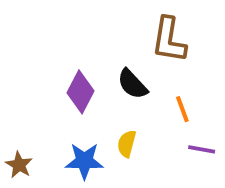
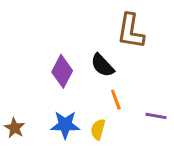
orange line: (182, 109) -> (116, 100), moved
yellow semicircle: (127, 144) -> (98, 129), moved

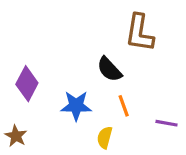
purple diamond: (62, 71) -> (27, 84), moved
blue star: (65, 125) -> (76, 106), moved

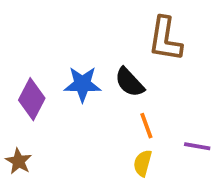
blue star: (76, 106) -> (82, 84), moved
yellow semicircle: (105, 138) -> (143, 163), moved

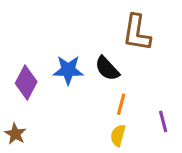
orange line: (146, 126) -> (121, 104), turned 35
purple line: (197, 146) -> (163, 121), turned 65

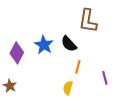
blue star: (68, 70) -> (44, 45), turned 30
yellow semicircle: (118, 135) -> (68, 88), moved

